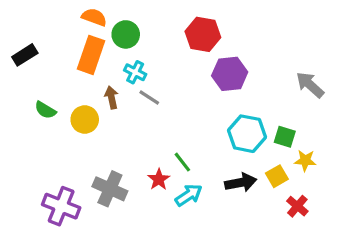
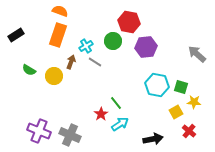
green circle: (126, 34) -> (113, 41), moved
cyan cross: (135, 72) -> (86, 46), turned 32
brown arrow: (112, 97) -> (71, 62), turned 32
black arrow: (241, 183) -> (153, 139), moved
gray cross: (110, 189) -> (70, 135), moved

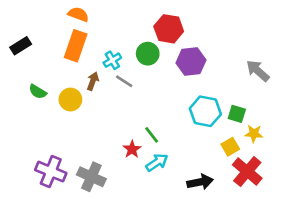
red cross: (189, 131) -> (247, 172), size x1.6

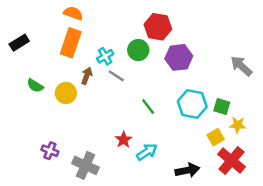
green line: (152, 135) -> (148, 106), moved
purple cross: (51, 172) -> (50, 151), moved, size x0.6

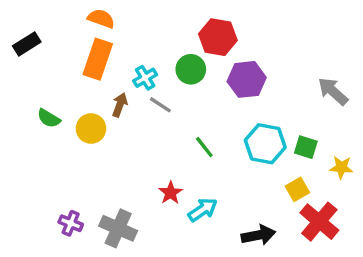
black rectangle: (19, 43) -> (27, 44), moved
yellow star: (238, 125) -> (341, 167), moved
purple cross: (50, 151) -> (71, 223), moved

